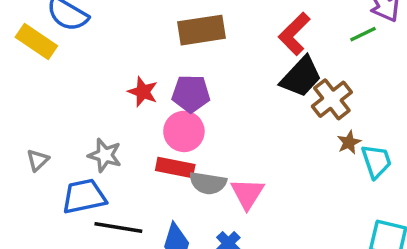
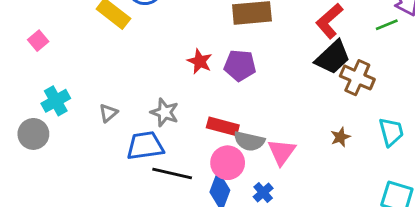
brown cross: (332, 99) -> (357, 78), turned -32
pink circle: (184, 131) -> (228, 163), moved
brown star: (349, 142) -> (340, 137), moved

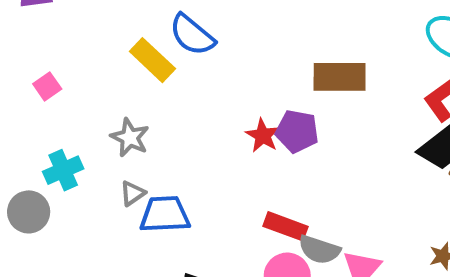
purple pentagon: (240, 65) -> (297, 131), moved
gray star: (165, 112) -> (130, 138), moved
blue trapezoid: (145, 146) -> (165, 214), moved

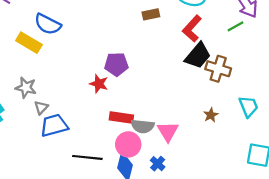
brown rectangle: (340, 77) -> (151, 14), moved, size x0.6
red star: (263, 136) -> (99, 84), moved
gray triangle: (133, 193) -> (41, 107), moved

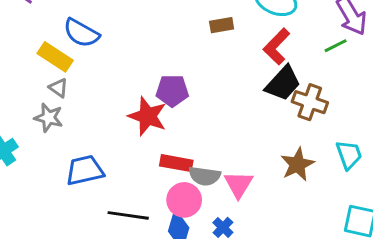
red star: (99, 84) -> (148, 116), size x1.5
gray triangle: (41, 107) -> (58, 88), moved, turned -40
brown star: (211, 115) -> (297, 164), size x1.6

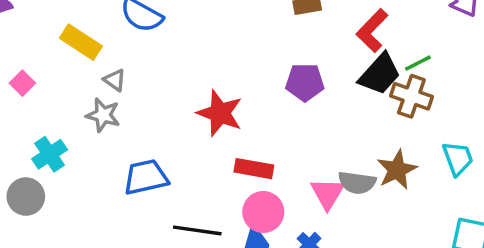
green line: (336, 46) -> (418, 63), moved
yellow rectangle: (55, 57) -> (81, 42), moved
purple pentagon: (172, 91) -> (305, 82), moved
gray semicircle: (204, 176) -> (357, 183), moved

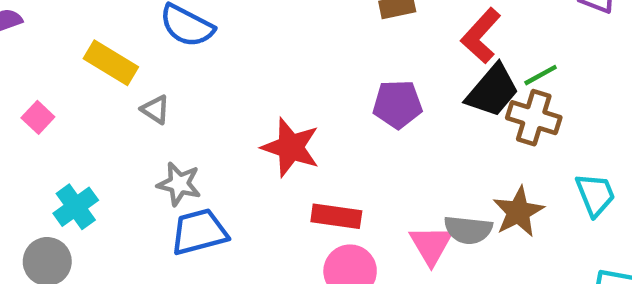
gray star: (103, 115) -> (179, 184), moved

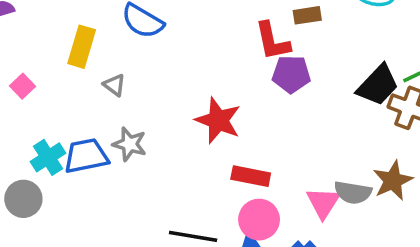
red L-shape: (481, 36) -> (272, 41), moved, turned -57
yellow rectangle: (111, 63) -> (82, 47), turned 72
purple pentagon: (398, 104) -> (291, 74), moved
blue trapezoid: (199, 232) -> (86, 156), moved

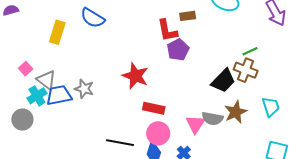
purple pentagon: (291, 74) -> (178, 50), turned -30
gray triangle: (114, 85) -> (46, 80), moved, size x1.5
black trapezoid: (378, 85) -> (223, 81), moved
pink square: (22, 86) -> (26, 69), moved

